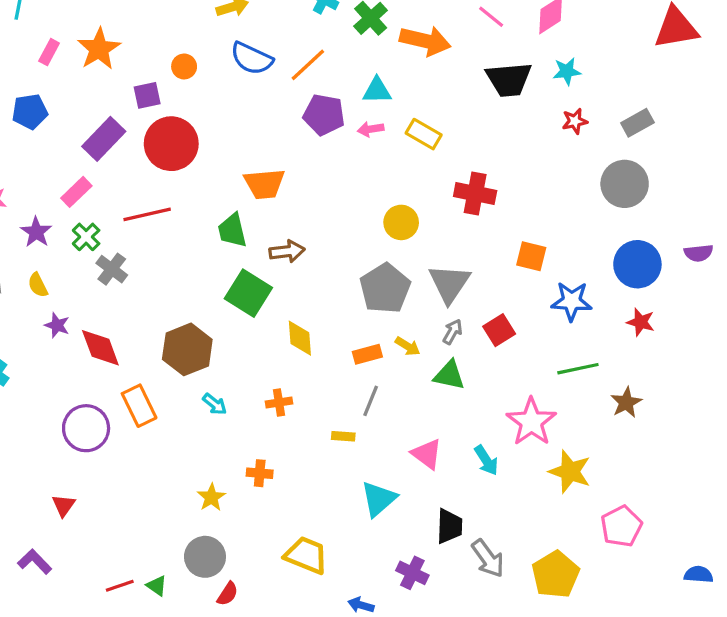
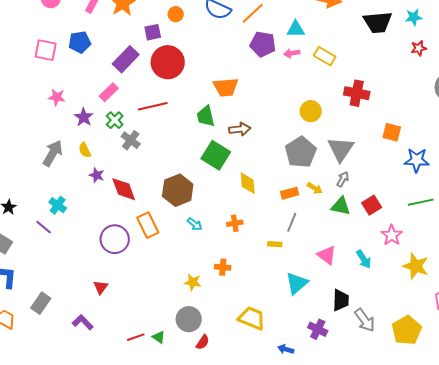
red square: (499, 330) -> (372, 205), moved
pink star: (531, 422) -> (392, 235), size x0.7
yellow star: (211, 497) -> (193, 282), turned -30

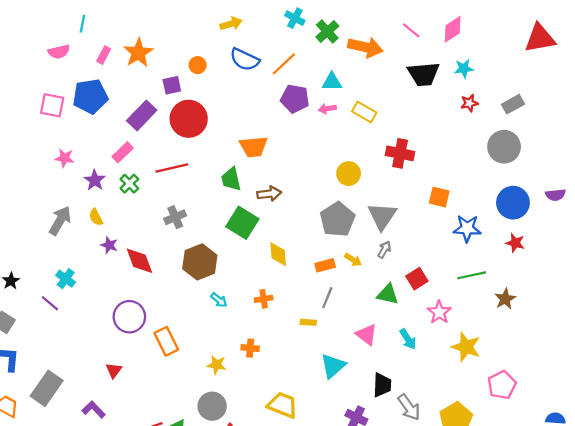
blue pentagon: (80, 42) -> (90, 96), size x1.4
gray cross: (131, 140) -> (175, 217), moved, turned 30
green triangle: (341, 206) -> (388, 294), moved
orange rectangle: (148, 225) -> (166, 341), moved
gray rectangle: (41, 303) -> (47, 388), size x1.4

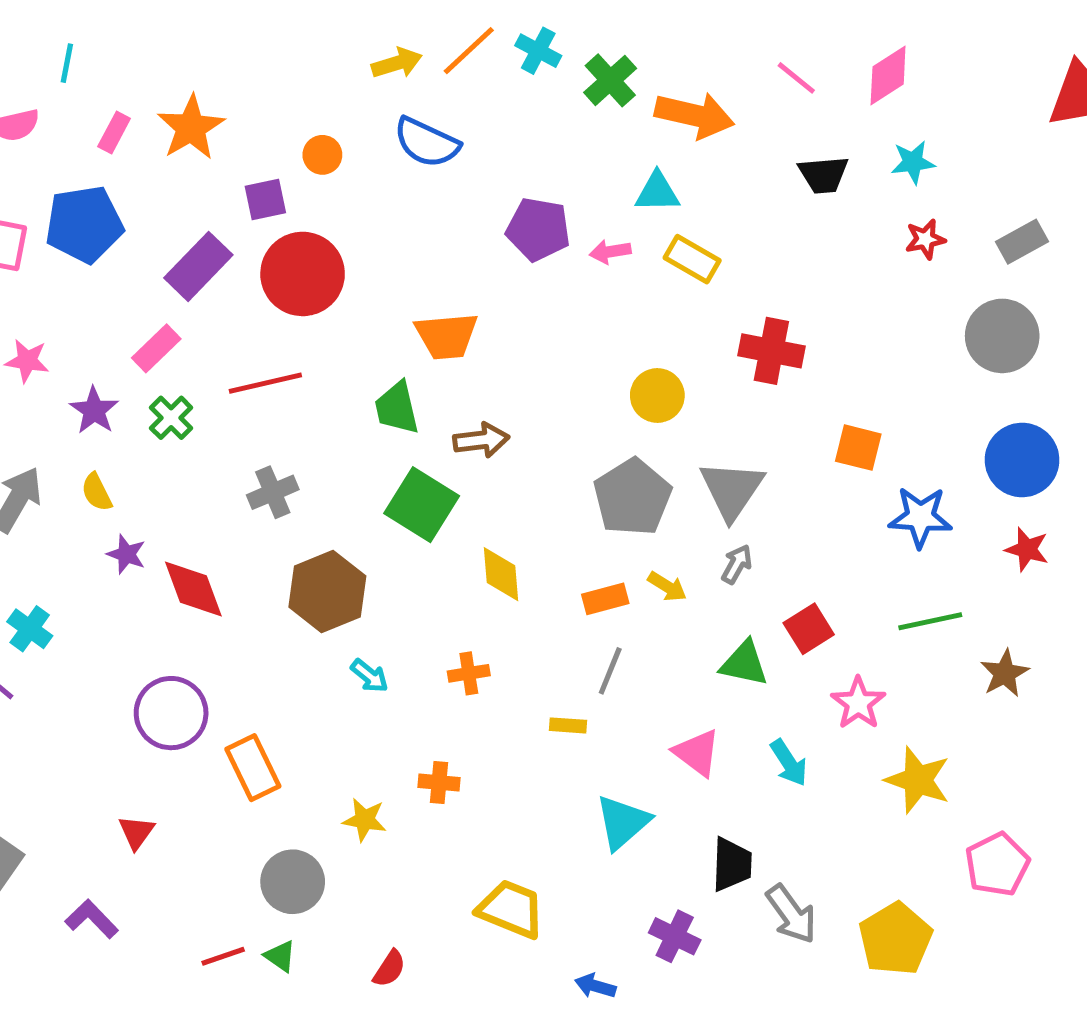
orange line: (284, 64) -> (469, 51), moved
black trapezoid: (424, 74) -> (824, 175), size x0.7
cyan triangle: (332, 82) -> (657, 192), moved
gray circle: (212, 406) -> (293, 882), moved

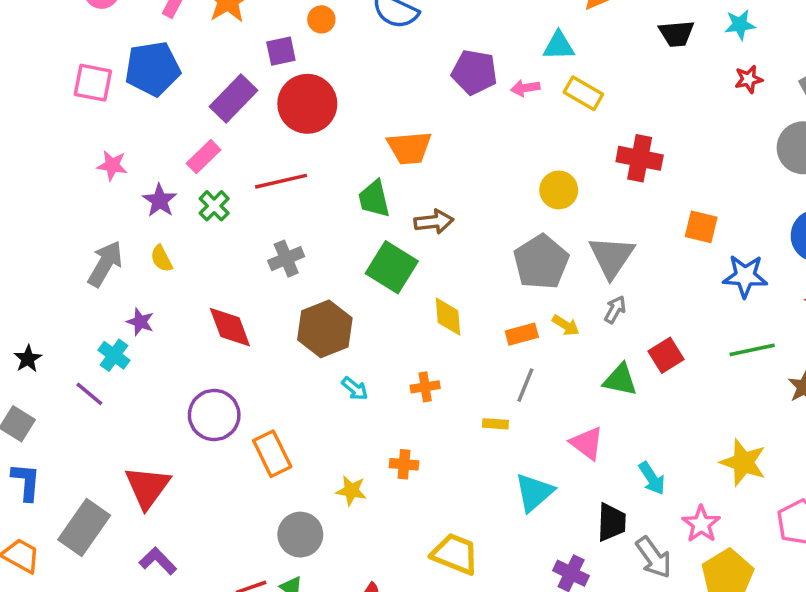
purple star: (126, 554) -> (140, 322), moved
pink star: (858, 703) -> (701, 524), moved
cyan arrow: (789, 763) -> (652, 478), moved
red triangle: (136, 832) -> (147, 487), moved, size x1.8

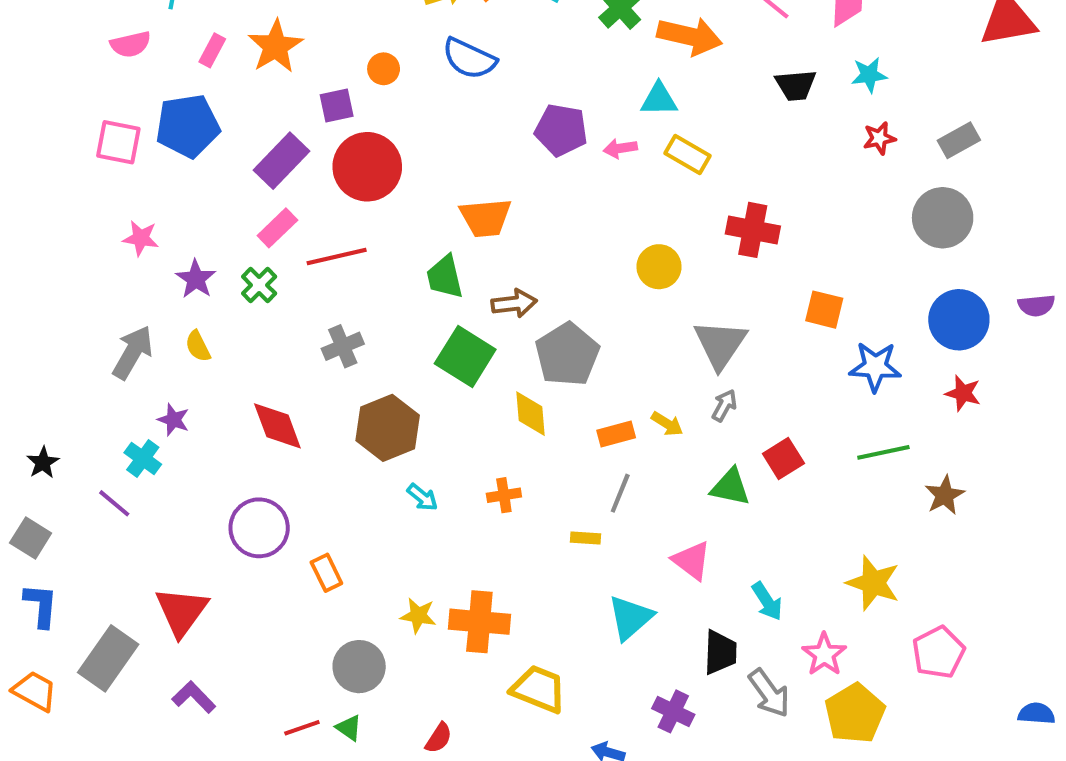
pink rectangle: (204, 157) -> (277, 228), moved
gray pentagon: (541, 262) -> (567, 354), moved
orange rectangle: (272, 454) -> (326, 573), size x0.7
orange cross: (404, 464) -> (479, 622), moved, size x1.8

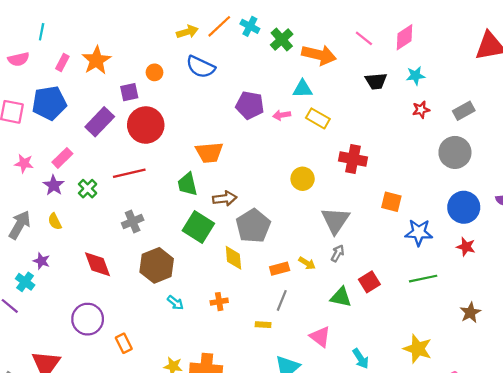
pink rectangle: (277, 228) -> (62, 158), moved
brown star: (945, 495) -> (470, 313), moved

